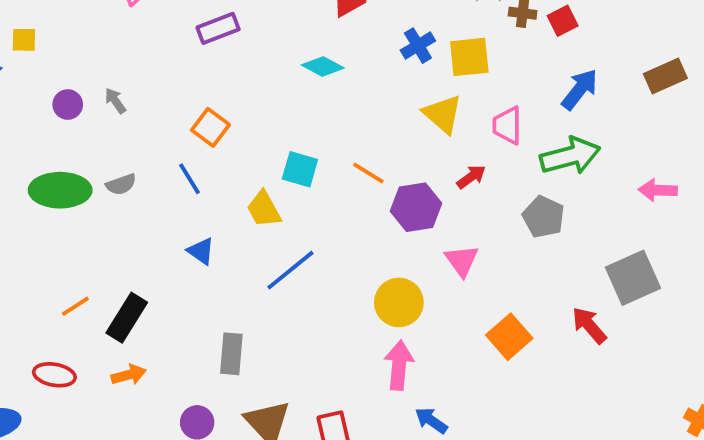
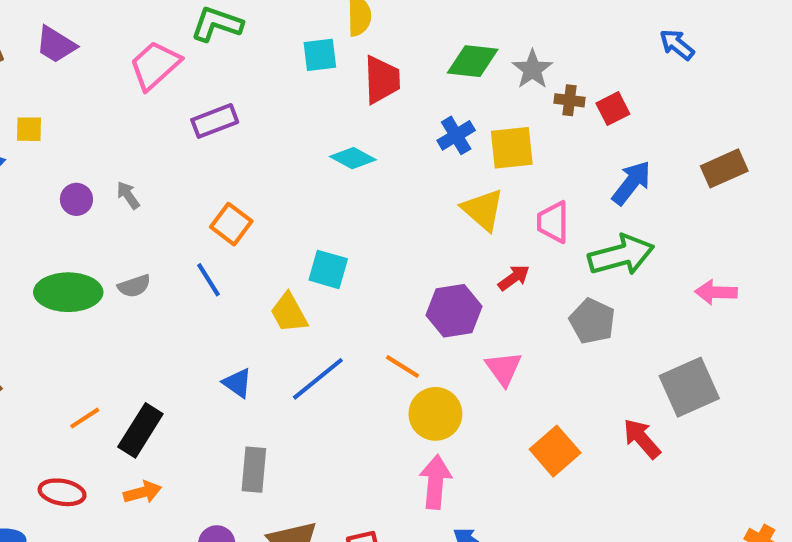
purple rectangle: (218, 28) -> (215, 121), moved
orange line: (368, 173) -> (402, 366), moved
blue triangle: (201, 251) -> (237, 383), moved

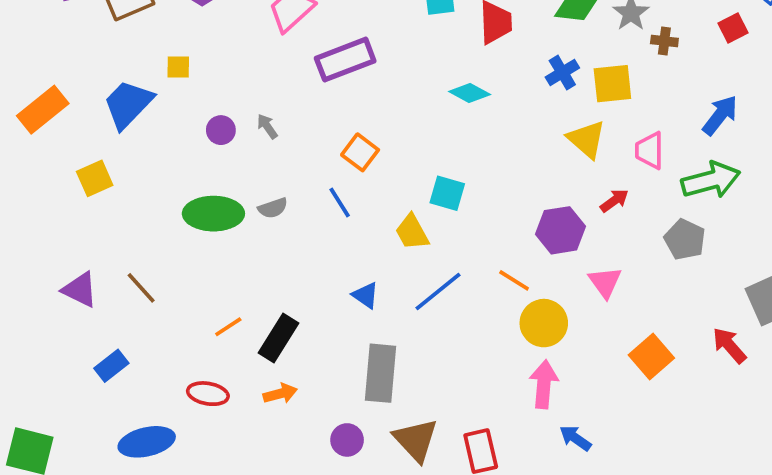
red square: (613, 109) -> (733, 28), moved
purple rectangle: (215, 121) -> (345, 60), size x1.4
gray rectangle: (254, 470) -> (380, 373), size x1.4

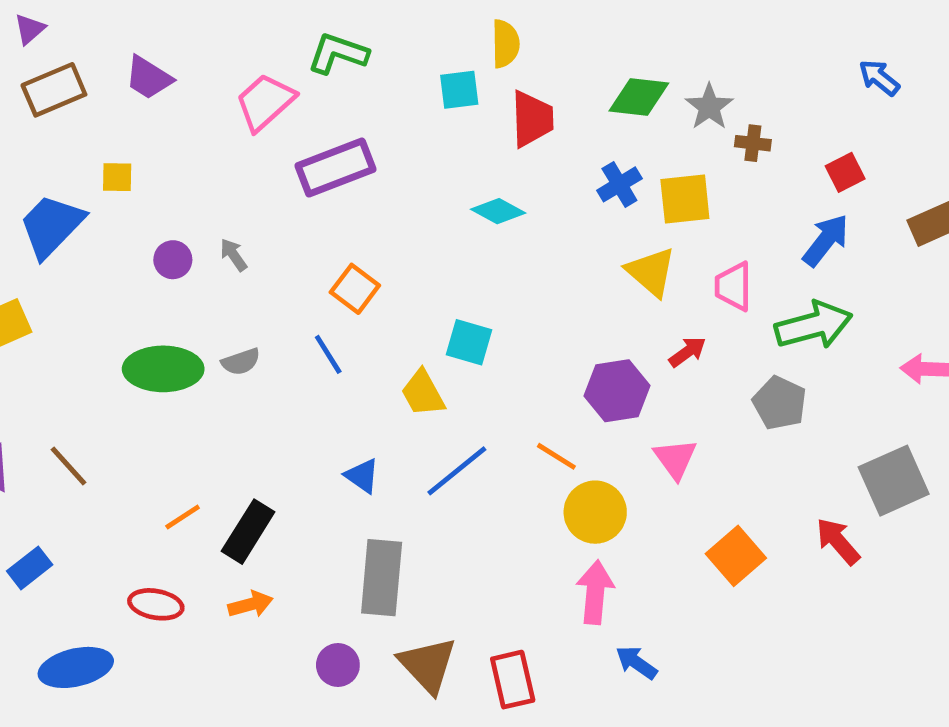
red square: (733, 28) -> (845, 172), moved

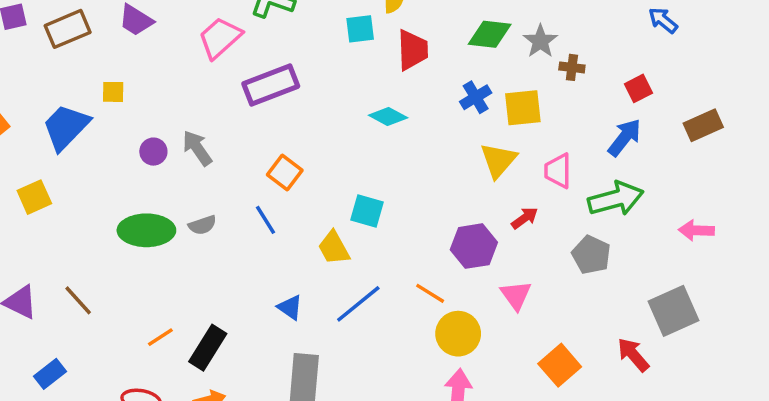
gray arrow: (234, 255) -> (197, 148), size x1.5
yellow triangle: (651, 272) -> (498, 160), turned 30

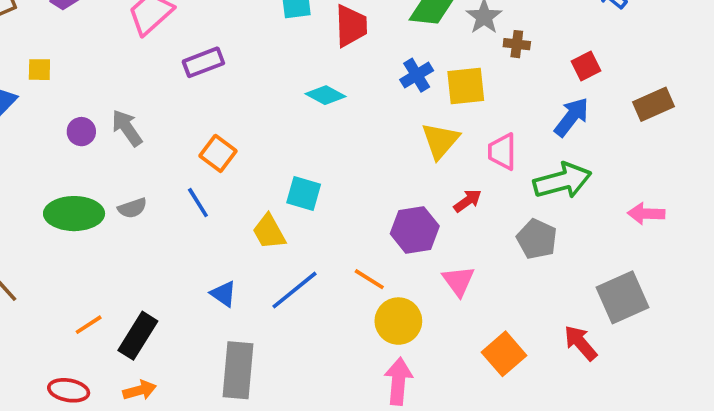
purple rectangle: (271, 85) -> (203, 62), size x0.7

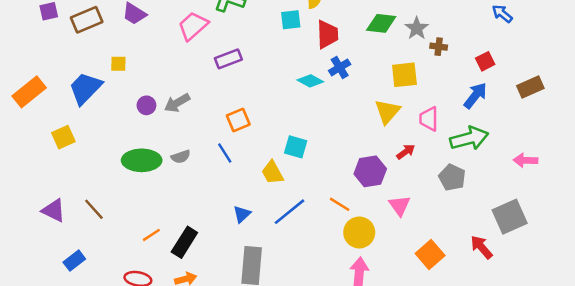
blue cross: (417, 75) -> (340, 67), moved
gray arrow: (127, 128) -> (177, 103), turned -85
orange square: (218, 153) -> (238, 120), turned 30
blue triangle: (223, 294) -> (242, 214), turned 42

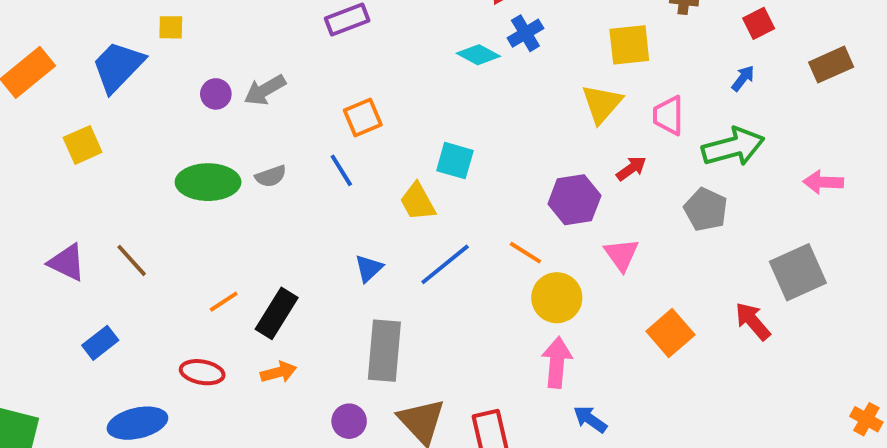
blue arrow: (475, 96) -> (743, 78), size x0.6

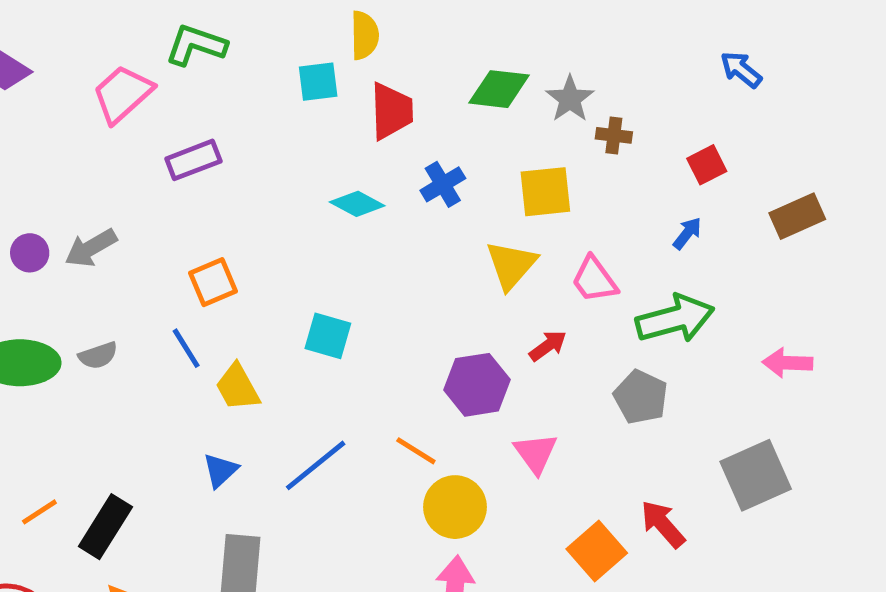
blue cross: (525, 33) -> (443, 184), moved
pink trapezoid: (668, 115) -> (594, 280), turned -36
yellow trapezoid: (418, 202) -> (237, 387), moved
red arrow: (753, 321) -> (663, 524), moved

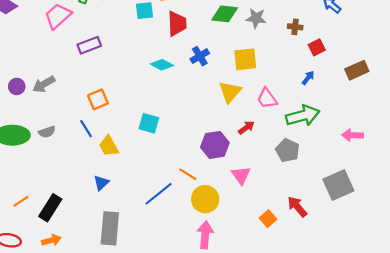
gray star: (570, 99) -> (256, 18), turned -30
brown cross: (614, 135) -> (295, 27), moved
blue line: (316, 465) -> (159, 194), moved
orange square: (597, 551) -> (268, 219), size x0.7

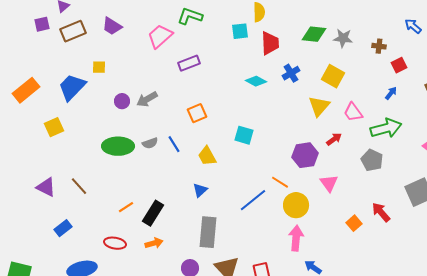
yellow square: (245, 59) -> (333, 76), turned 35
blue line: (86, 129) -> (174, 144), moved

